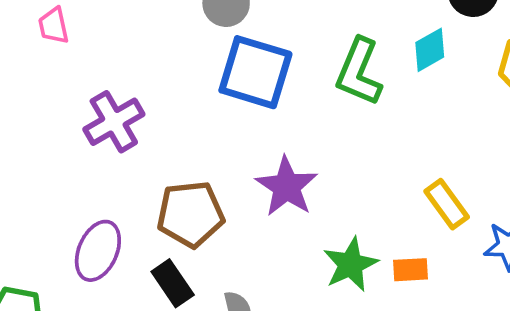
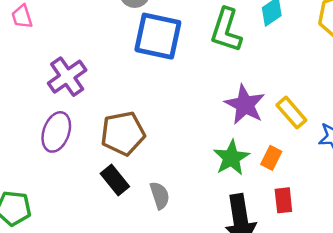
purple star: (287, 187) -> (245, 105), moved
purple ellipse: (98, 251) -> (56, 132), moved
orange rectangle: (410, 270) -> (271, 158), turned -55

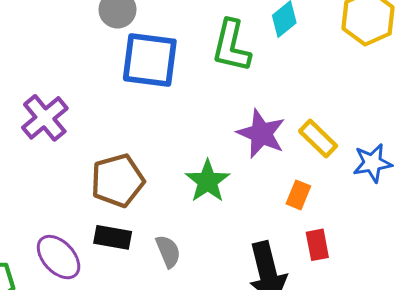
purple ellipse: (56, 132) -> (59, 257), moved, turned -57
green star: (231, 158) -> (208, 181), moved
black rectangle: (115, 180) -> (113, 237), turned -36

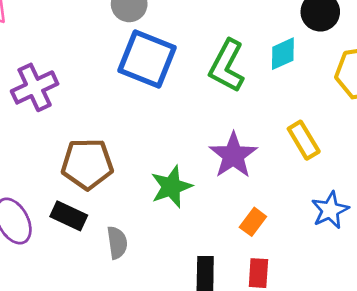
yellow rectangle: (318, 139) -> (304, 140), moved
blue star: (372, 163) -> (330, 210), turned -30

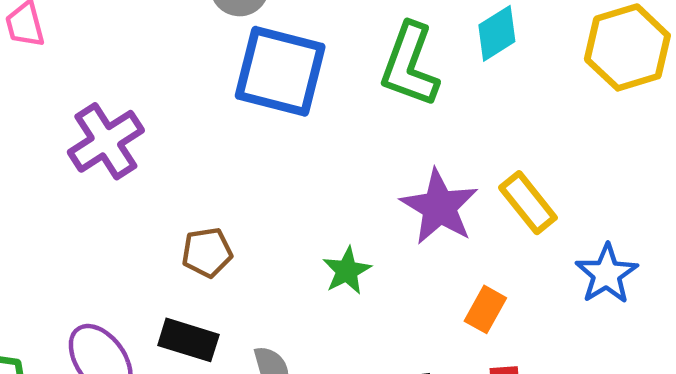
yellow rectangle: (304, 140) -> (528, 203), moved
brown pentagon: (87, 164) -> (207, 252), size x0.6
green star: (171, 187) -> (347, 271), size x0.7

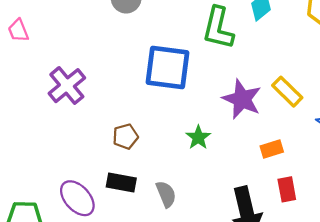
blue square: (280, 71) -> (168, 68), moved
orange rectangle: (485, 309) -> (272, 149), turned 50

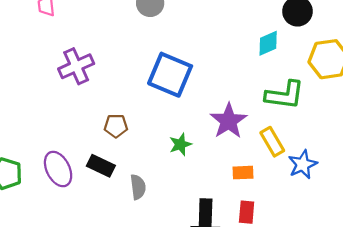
green L-shape: (218, 28) -> (285, 95), moved, turned -111
yellow rectangle: (287, 92) -> (272, 142), moved

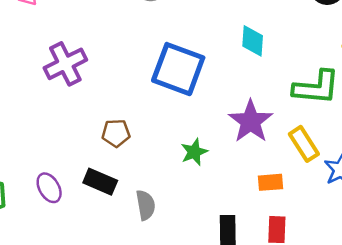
cyan diamond: (268, 43) -> (253, 41), moved, turned -60
purple ellipse: (58, 169) -> (49, 188), size x0.7

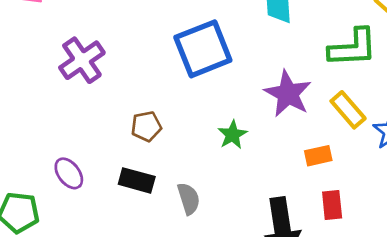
blue square: (178, 69) -> (203, 49), turned -34
purple ellipse: (49, 188) -> (69, 173), moved

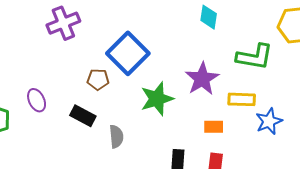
blue square: (203, 49) -> (128, 53), moved, turned -36
yellow rectangle: (348, 110) -> (242, 99), turned -60
green star: (232, 135) -> (157, 99), size x1.6

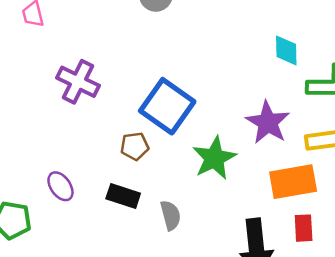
cyan diamond: (209, 17) -> (286, 50), moved
purple cross: (63, 23) -> (78, 82), turned -32
orange rectangle: (214, 127) -> (293, 182), size x1.8

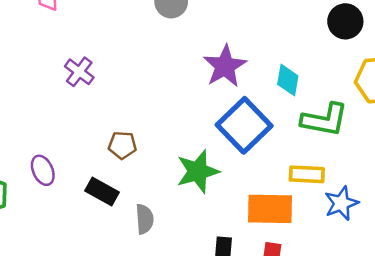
purple cross: (78, 82) -> (79, 72), size x0.7
blue square: (167, 106) -> (244, 125), moved
purple star: (268, 123) -> (225, 66), moved

